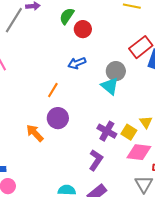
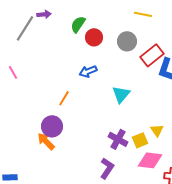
gray circle: (116, 71) -> (127, 41), moved
cyan triangle: (110, 86) -> (121, 94), turned 30
purple circle: (58, 118) -> (52, 126), moved
yellow square: (129, 132) -> (140, 140), turned 35

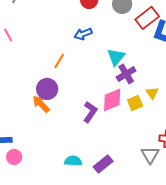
purple cross: (118, 139) -> (126, 74), moved, turned 30
pink diamond: (150, 160) -> (112, 100), moved, turned -30
purple L-shape: (107, 168) -> (90, 112), moved

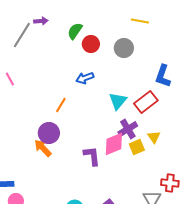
red rectangle: (147, 18) -> (146, 102), moved
purple cross: (126, 74) -> (128, 129), moved
purple L-shape: (90, 112) -> (92, 156), turned -40

